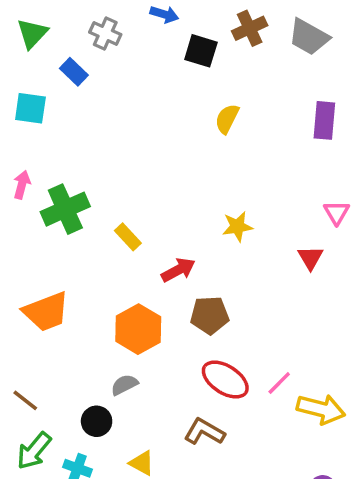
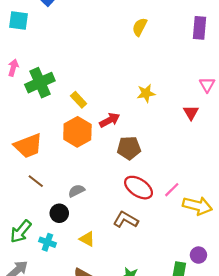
orange hexagon: (138, 329) -> (77, 132), moved
brown line: (25, 400) -> (36, 181), moved

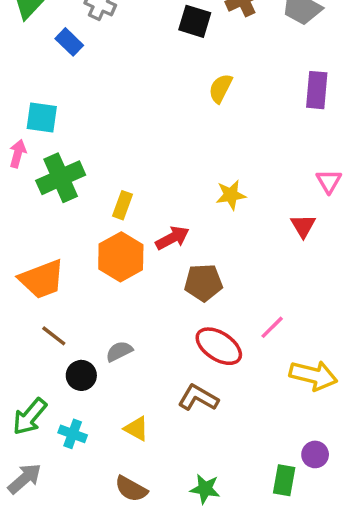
cyan square: (19, 20) -> (42, 118), moved
yellow rectangle: (79, 100) -> (123, 205), turned 63
pink line: (172, 190) -> (272, 327), moved
black circle: (59, 213) -> (81, 375), moved

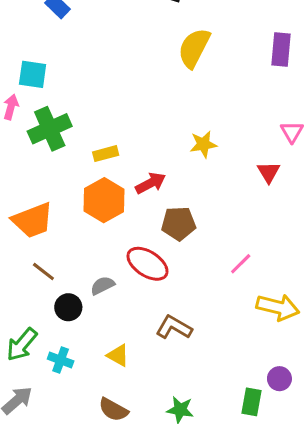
yellow semicircle: (221, 88) -> (194, 48), size x1.5
yellow rectangle: (123, 205) -> (106, 154), turned 55
red ellipse: (219, 346) -> (147, 264), moved

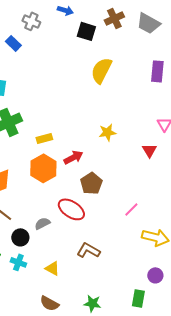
brown pentagon: (179, 223) -> (91, 183), turned -30
cyan cross: (61, 360) -> (18, 262), moved
purple circle: (279, 379) -> (155, 275), moved

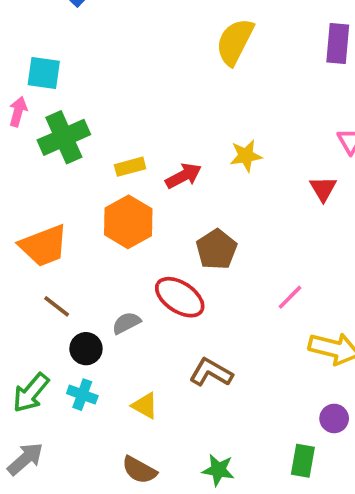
red arrow: (73, 157) -> (183, 176), moved

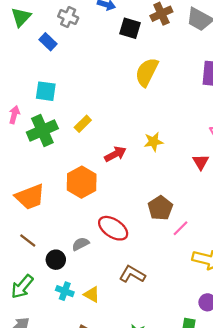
cyan square: (44, 73) -> (46, 91), moved
yellow rectangle: (130, 167) -> (83, 124), moved, turned -30
brown pentagon: (216, 249) -> (160, 208), moved
brown line: (57, 306) -> (28, 241), moved
cyan cross: (82, 395) -> (65, 291), moved

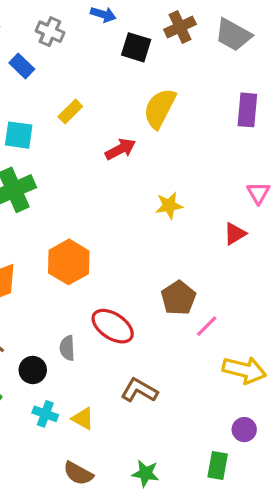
yellow rectangle: (83, 124) -> (70, 112), moved
red arrow: (115, 154) -> (120, 149), moved
red triangle: (201, 162) -> (235, 234), turned 30
gray semicircle: (81, 244) -> (67, 348), turned -66

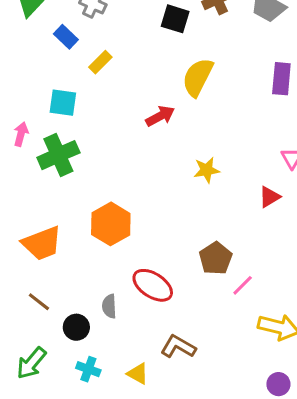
yellow rectangle: (70, 112) -> (100, 62), moved
yellow triangle: (83, 419) -> (138, 374), moved

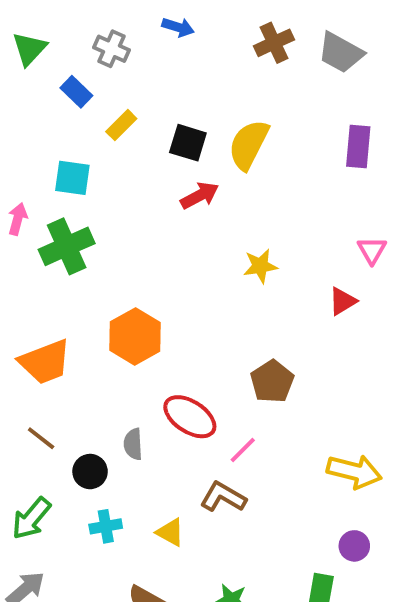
black square: (175, 19) -> (188, 143), moved
pink line: (243, 285) -> (243, 450), moved
cyan cross: (88, 369) -> (106, 526), turned -30

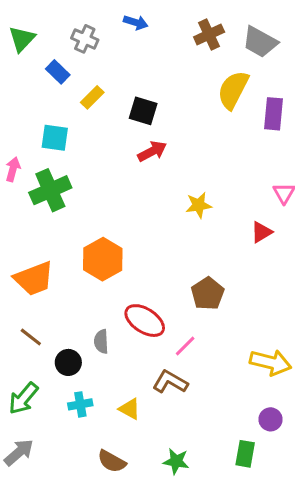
yellow semicircle: (249, 145) -> (233, 90), moved

